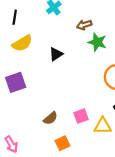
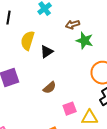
yellow semicircle: (22, 43) -> (28, 41), moved, turned 138
brown semicircle: (51, 118) -> (50, 88), moved

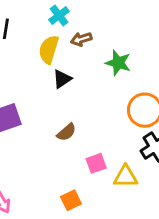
brown arrow: (73, 25) -> (81, 39), moved
yellow semicircle: (28, 41) -> (49, 49), moved

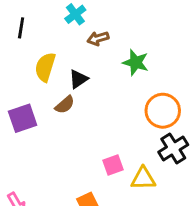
yellow semicircle: (49, 49) -> (45, 67), moved
brown semicircle: (66, 132) -> (65, 105), moved

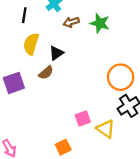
black line: (21, 28) -> (24, 15), moved
green star: (136, 63) -> (100, 23), moved
yellow triangle: (143, 179) -> (106, 129), turned 36

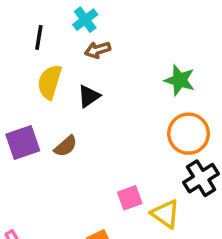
brown arrow: (71, 22) -> (98, 50), moved
green star: (100, 23) -> (180, 80), moved
brown semicircle: (46, 73) -> (66, 146), moved

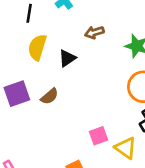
brown arrow: (98, 50) -> (94, 32), moved

